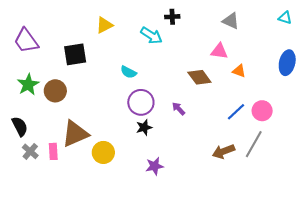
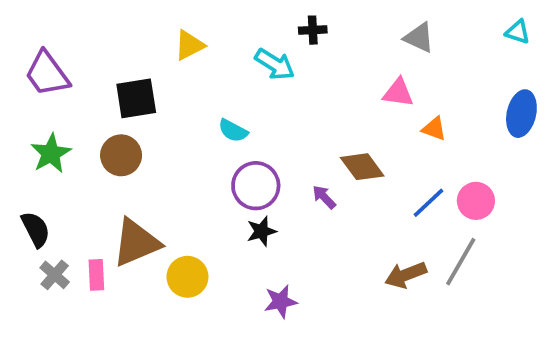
brown diamond: (199, 77) -> (362, 167), moved
brown circle: (55, 91) -> (121, 155), moved

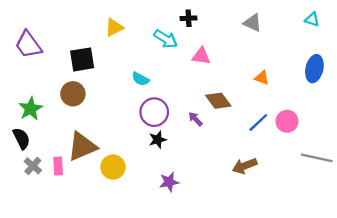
pink triangle: (398, 93) -> (201, 56), moved
green star: (51, 153) -> (31, 109), moved
gray line: (461, 262) -> (317, 158), moved, turned 72

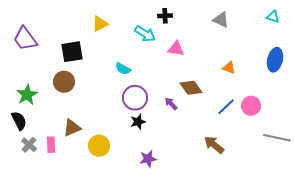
brown triangle: (82, 146) -> (72, 128), size x0.7
brown arrow: (245, 166) -> (214, 145), turned 60

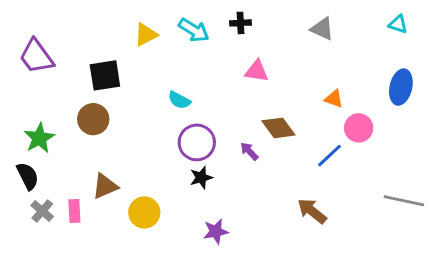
cyan arrow: (145, 34) -> (194, 30), moved
pink circle: (251, 106) -> (359, 128), moved

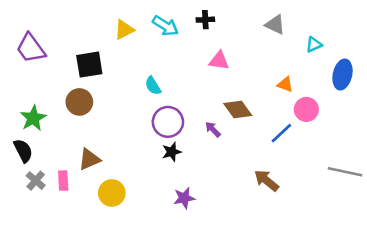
cyan triangle: (398, 24) -> (314, 45), moved, turned -42
cyan semicircle: (179, 100) -> (153, 86), turned 30
yellow circle: (144, 212) -> (112, 193), moved

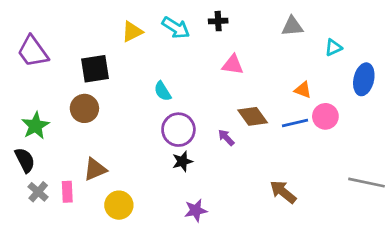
gray triangle: (275, 25) -> (292, 26), turned -30
blue line: (281, 133) -> (295, 123), moved, turned 30

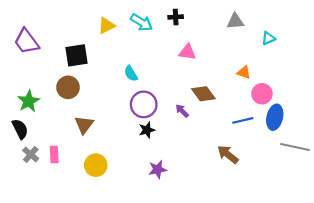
blue ellipse: (364, 79) -> (275, 117), moved
blue line: (295, 123) -> (243, 120), moved
brown triangle: (95, 169) -> (84, 125), moved, turned -30

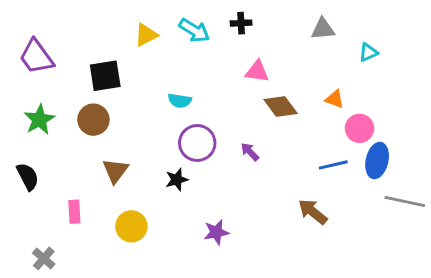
cyan semicircle: (131, 74) -> (180, 101), turned -49
brown diamond: (203, 94) -> (281, 106), moved
green star: (29, 101) -> (39, 120), moved
black star: (147, 130) -> (177, 180), moved
gray cross: (31, 155) -> (44, 258), moved

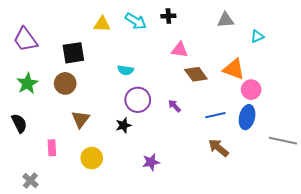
yellow triangle: (146, 35) -> (102, 24), turned 30
orange triangle: (335, 99) -> (234, 69), size x1.6
blue ellipse: (377, 161) -> (247, 117), moved
blue line: (333, 165) -> (215, 115), moved

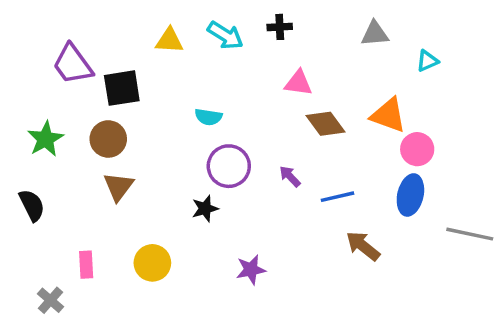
purple trapezoid: (25, 40) -> (73, 64), moved
blue line: (215, 115) -> (337, 197), moved
brown triangle: (81, 119) -> (118, 187), moved
pink rectangle: (52, 148) -> (86, 265), moved

